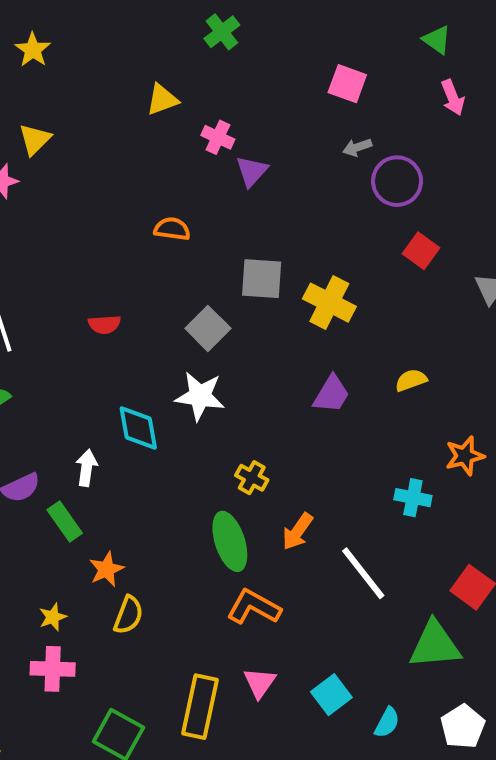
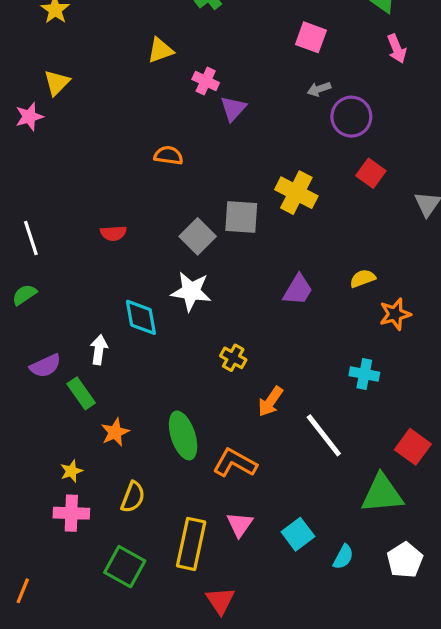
gray square: (262, 279) -> (241, 217), moved
yellow cross: (329, 303) -> (296, 193), moved
orange star: (465, 456) -> (395, 314), moved
green ellipse: (230, 541) -> (183, 435), moved
yellow semicircle: (128, 615) -> (133, 497), moved

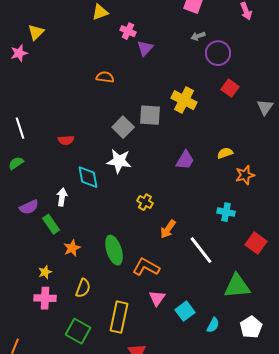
red semicircle: (113, 233) -> (66, 140), moved
red square: (413, 447) -> (256, 243), moved
pink triangle: (240, 524) -> (157, 298), moved

